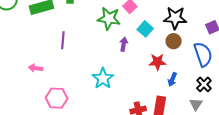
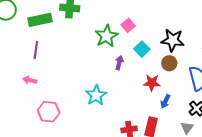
green star: (109, 18) -> (106, 36), turned 30
purple line: (63, 40) -> (36, 50), moved

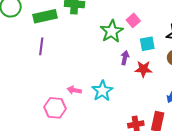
cyan square: (142, 49) -> (147, 44), turned 35
pink arrow: (30, 80) -> (74, 90), moved
red star: (152, 83) -> (143, 69), moved

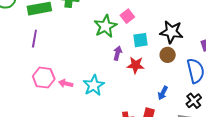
pink hexagon: (55, 108) -> (44, 78), moved

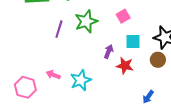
green star: (105, 26) -> (86, 21), moved
purple line: (34, 39) -> (59, 29), moved
pink hexagon: (44, 78) -> (25, 87), moved

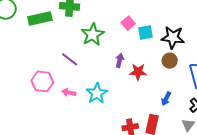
purple line: (59, 29) -> (70, 59), moved, turned -60
cyan square: (133, 41) -> (146, 32), moved
pink hexagon: (25, 87) -> (42, 81), moved

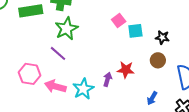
green star: (93, 35) -> (66, 29), moved
black star: (173, 37) -> (162, 37), size x0.6
purple arrow: (120, 60) -> (107, 79), moved
pink arrow: (69, 92) -> (55, 86), size x1.5

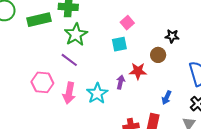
cyan square: (135, 31) -> (119, 44), moved
brown circle: (158, 60) -> (158, 55), moved
pink arrow: (55, 86) -> (69, 93), turned -90

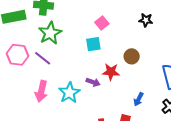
black star: (172, 36) -> (146, 20), moved
pink hexagon: (42, 82) -> (18, 55), moved
purple arrow: (121, 82) -> (93, 82), turned 96

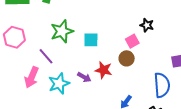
pink square: (102, 23) -> (132, 41), moved
green star: (50, 33) -> (62, 31), moved
purple line: (43, 58) -> (46, 56), moved

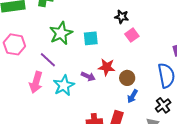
black star: (147, 25) -> (122, 17), moved
brown circle: (127, 58) -> (127, 78), moved

